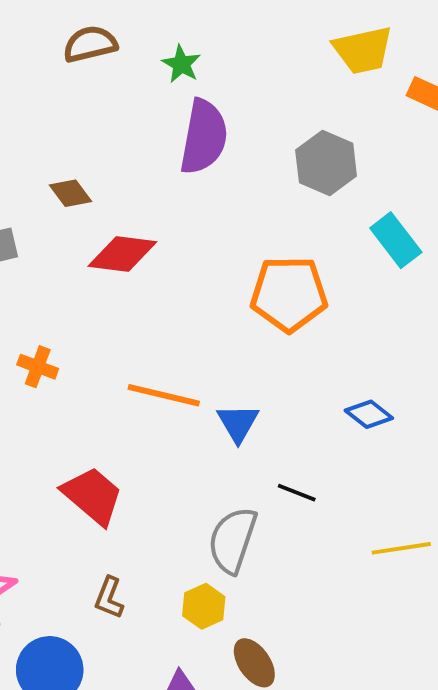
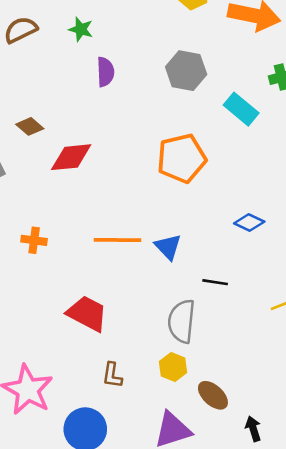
purple semicircle: (204, 137) -> (105, 72), size x0.6

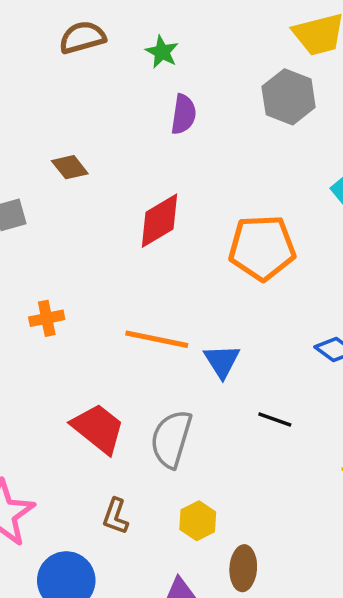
gray hexagon: (186, 71) -> (289, 97), moved
red diamond: (71, 157) -> (159, 221), moved, turned -36
orange cross: (34, 240) -> (47, 318), turned -30
gray semicircle: (182, 321) -> (171, 439), moved
brown ellipse: (213, 395) -> (243, 568), turned 40

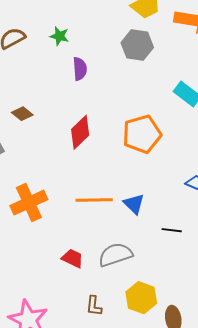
orange cross: (47, 318) -> (29, 203), size x1.8
red trapezoid: (98, 428) -> (73, 258), size x0.7
gray semicircle: (171, 439) -> (115, 255), turned 68
yellow hexagon: (198, 521) -> (141, 298), size x1.4

